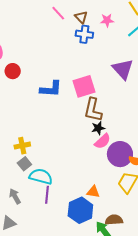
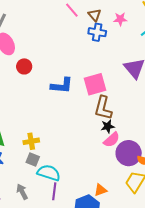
gray square: (24, 164) -> (33, 159), turned -32
orange triangle: (93, 192) -> (101, 190), turned -32

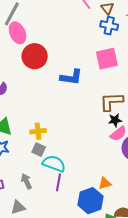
red circle: (24, 66) -> (35, 56), size x1.6
pink square: (95, 84) -> (107, 59), moved
brown L-shape: (103, 108) -> (111, 102), turned 70

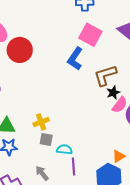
pink square: (107, 59) -> (90, 35), turned -35
blue L-shape: (71, 77) -> (75, 59), moved, turned 130
cyan semicircle: (54, 164) -> (64, 149), size x0.7

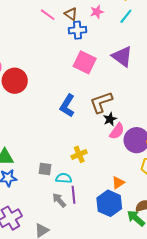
blue L-shape: (75, 59) -> (67, 106), moved
yellow cross: (41, 122) -> (79, 154), moved
gray arrow: (42, 173) -> (59, 200), moved

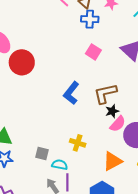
pink square: (85, 62) -> (93, 52), size x0.7
yellow cross: (79, 154) -> (78, 143), turned 35
orange triangle: (118, 183) -> (113, 161), moved, size x1.5

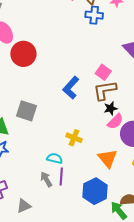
pink square: (93, 52) -> (103, 72), moved
gray square: (42, 154) -> (26, 111), moved, size x1.5
orange triangle: (113, 161) -> (108, 158), turned -45

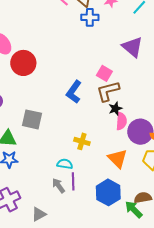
pink semicircle: (115, 121) -> (121, 121), turned -36

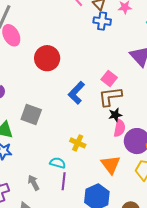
red circle: (23, 63) -> (47, 58), moved
gray arrow: (58, 186) -> (34, 183), moved

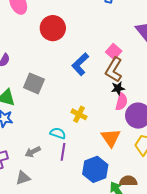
brown L-shape: (110, 97) -> (114, 70), turned -55
gray arrow: (34, 183) -> (33, 152), turned -91

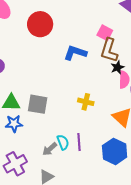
blue L-shape: (80, 64) -> (75, 53), turned 75
gray square: (34, 83) -> (38, 104), moved
cyan semicircle: (58, 133) -> (63, 142), moved, turned 63

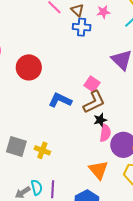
brown L-shape: (109, 50) -> (94, 102), turned -140
yellow cross: (86, 102) -> (42, 150), moved

